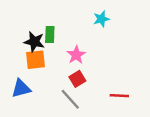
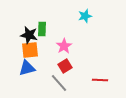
blue triangle: (21, 88) -> (27, 68), moved

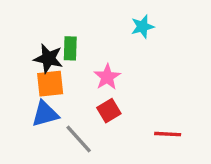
gray line: (59, 83) -> (79, 139), moved

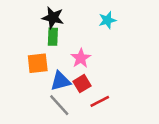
black star: (48, 59) -> (53, 18), moved
blue triangle: (45, 114) -> (60, 81), moved
red line: (168, 134) -> (100, 101), moved, turned -30

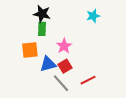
cyan star: (107, 20) -> (93, 16), moved
red line: (100, 101) -> (88, 80), moved
gray line: (59, 105) -> (61, 83), moved

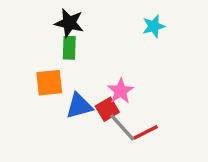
pink star: (64, 46) -> (121, 91), moved
gray line: (61, 83) -> (122, 127), moved

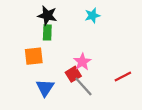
cyan star: (154, 26) -> (92, 16), moved
blue triangle: (79, 106) -> (45, 88), moved, turned -42
red line: (145, 132) -> (123, 76), moved

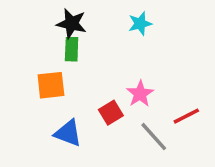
pink star: (82, 62) -> (140, 94), moved
gray line: (83, 87) -> (154, 137), moved
blue triangle: (45, 88) -> (68, 133), turned -42

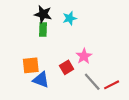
cyan star: (140, 24) -> (70, 18), moved
orange square: (51, 85) -> (31, 65), moved
red line: (186, 116) -> (112, 85), moved

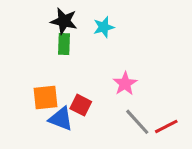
red square: (67, 67) -> (81, 105), moved, turned -32

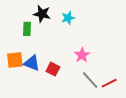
green rectangle: (64, 44) -> (27, 29), moved
orange square: (46, 97) -> (15, 60), moved
blue triangle: (61, 119) -> (32, 63), moved

